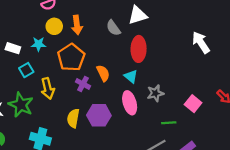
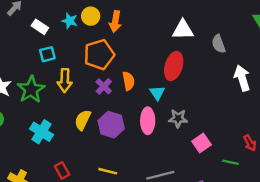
gray semicircle: (113, 28) -> (219, 44), moved
cyan star: (38, 44) -> (70, 21), moved
pink square: (193, 104) -> (202, 143), moved
green line: (169, 123) -> (231, 162), moved

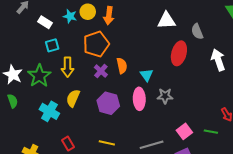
red ellipse: (174, 66) -> (179, 53), moved
yellow semicircle: (83, 120) -> (73, 98), moved
pink square: (202, 143) -> (184, 131), moved

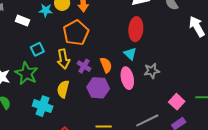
cyan square: (52, 45) -> (37, 49), moved
red ellipse: (179, 53) -> (136, 29), moved
orange semicircle: (122, 66) -> (106, 65), moved
yellow arrow: (68, 67) -> (63, 59), moved
purple cross: (101, 71) -> (84, 66), moved

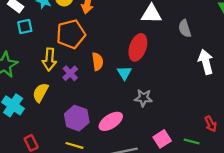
cyan square: (37, 49) -> (25, 27), moved
orange semicircle: (106, 65) -> (97, 62), moved
pink ellipse: (127, 78) -> (111, 121), moved, turned 55
purple hexagon: (98, 88) -> (77, 118), moved

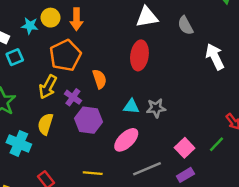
yellow arrow: (49, 59) -> (48, 87), turned 35
cyan triangle: (124, 73) -> (131, 106), moved, turned -42
purple hexagon: (77, 118) -> (88, 120), moved
green line: (192, 142) -> (217, 144), turned -49

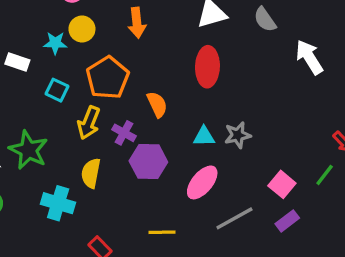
orange arrow: (76, 19) -> (137, 23), moved
cyan square: (15, 57) -> (57, 90), moved, turned -35

